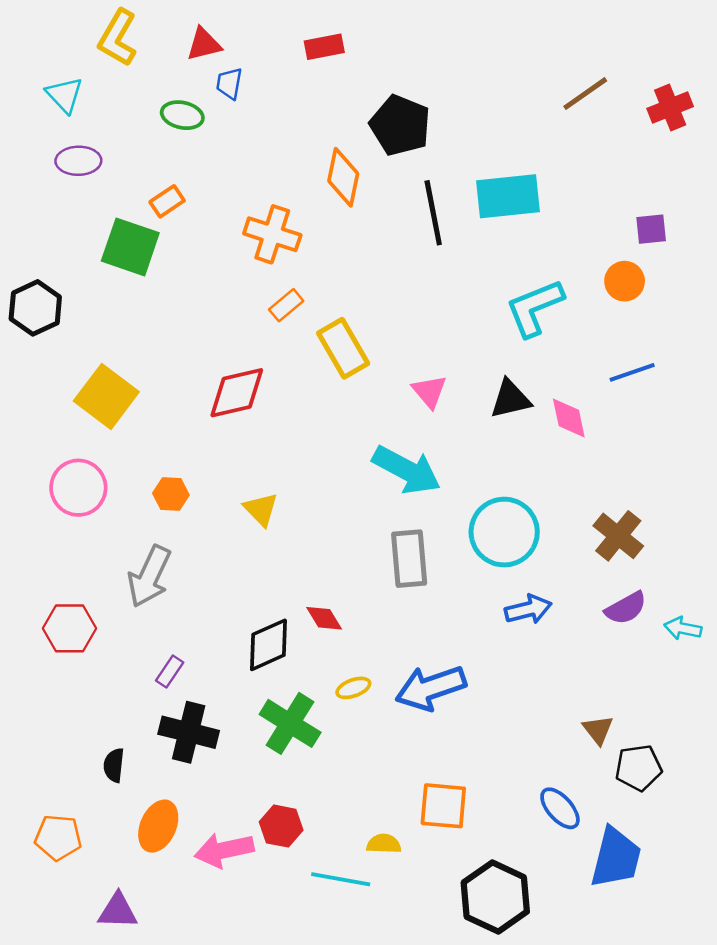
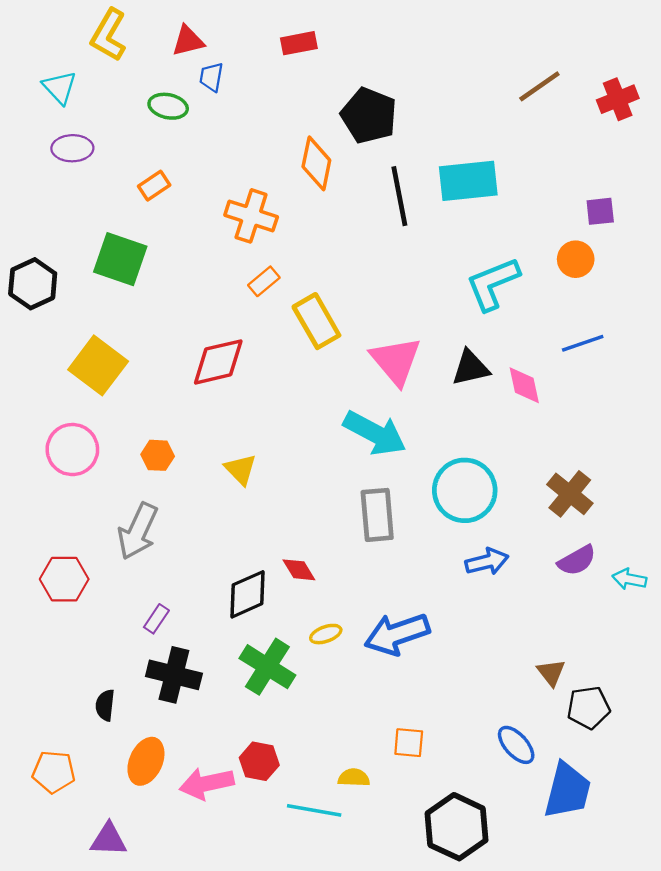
green square: (130, 247) -> (120, 259), moved
pink triangle: (429, 391) -> (396, 361), size x1.6
orange square: (443, 806) -> (409, 743), size x0.7

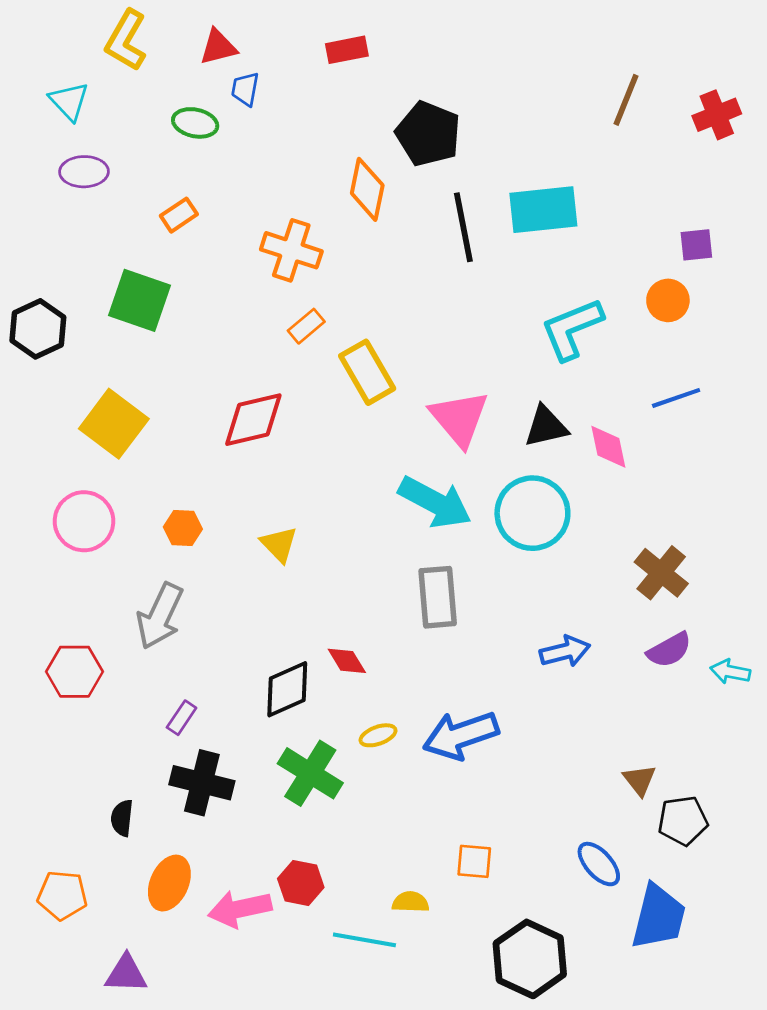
brown line: (539, 86) -> (626, 100), turned -33
cyan circle: (465, 490) -> (532, 513), moved

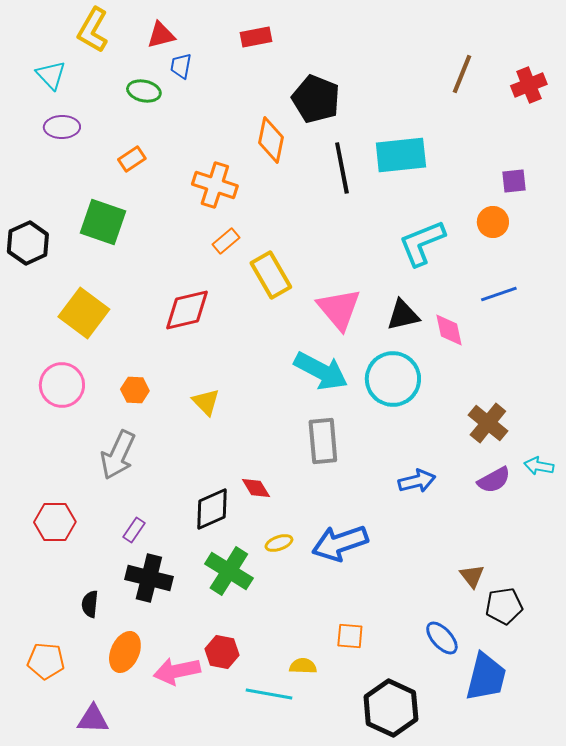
red hexagon: (75, 672) -> (55, 522), moved
cyan arrow: (730, 672) -> (539, 466), moved

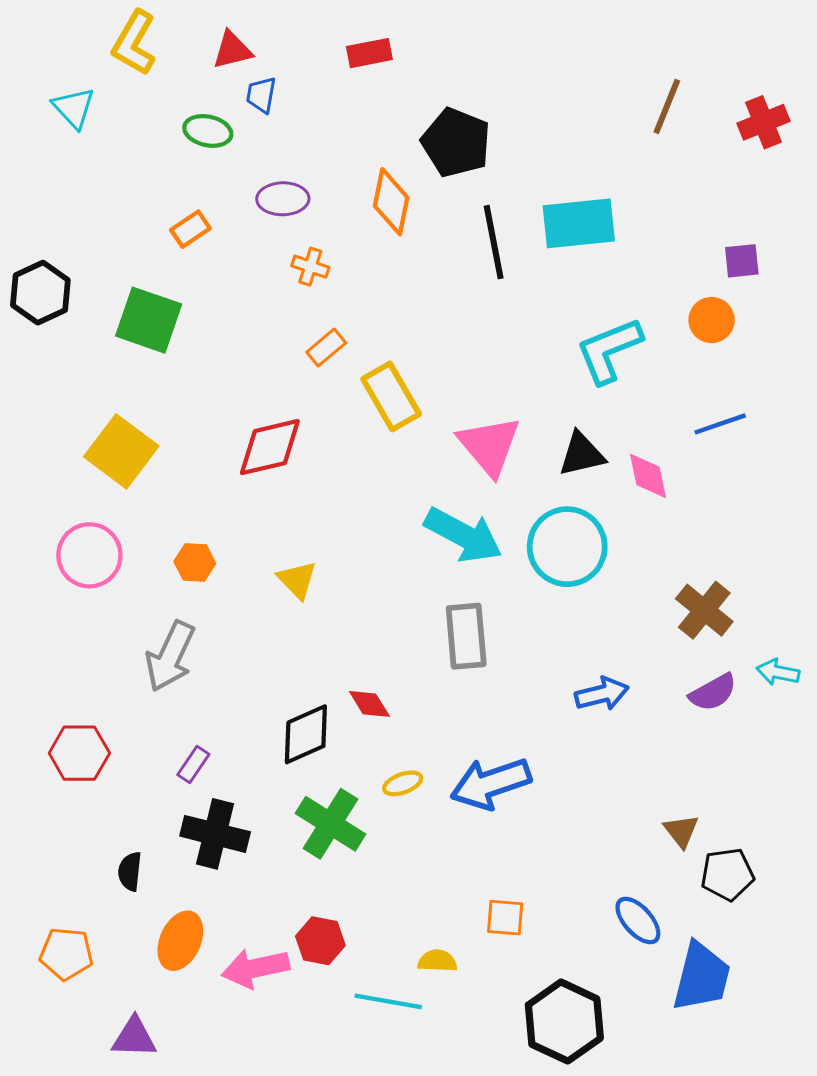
purple ellipse: (62, 127) -> (283, 199), moved
orange cross: (215, 185) -> (310, 267), size x0.6
black hexagon: (28, 243) -> (40, 293), moved

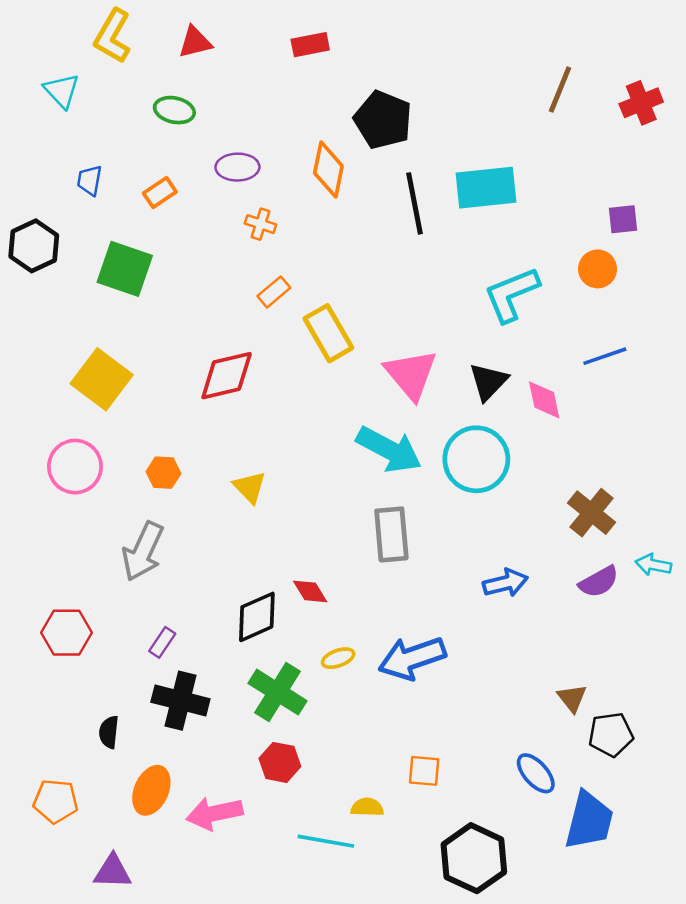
blue trapezoid: (261, 95) -> (90, 180), moved
black triangle: (582, 454) -> (488, 382), turned -33
red hexagon: (320, 941) -> (280, 762), moved

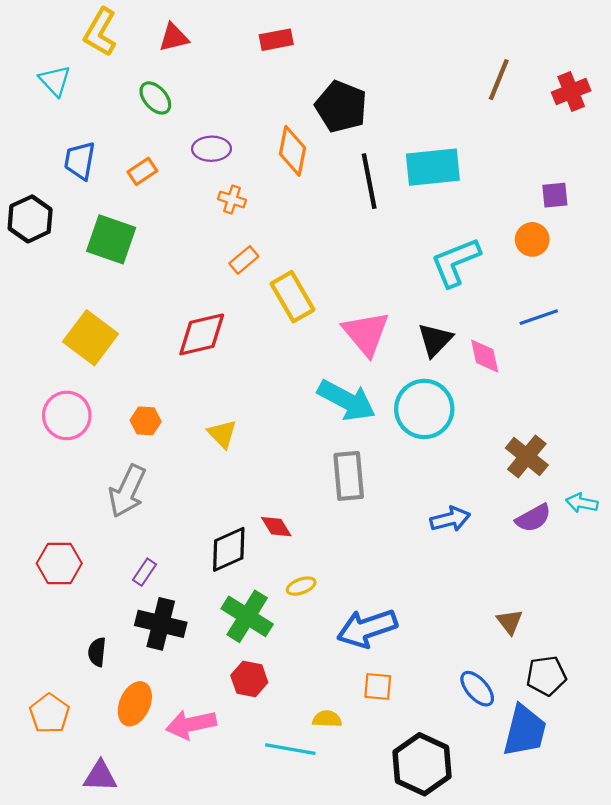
green ellipse: (174, 110) -> (155, 98), turned 36
blue trapezoid: (90, 180) -> (80, 161), size x1.4
blue arrow: (412, 658) -> (367, 628), moved
black pentagon: (611, 735) -> (546, 676), moved
orange pentagon: (56, 801) -> (50, 714), turned 30

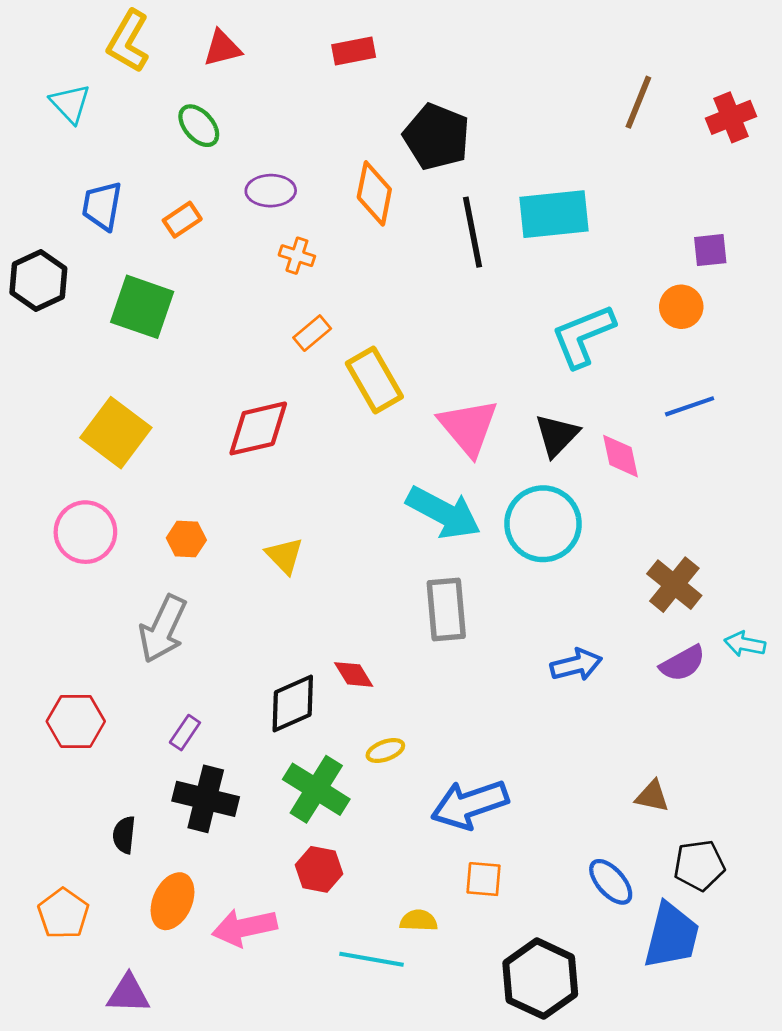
brown triangle: (510, 622) -> (652, 796), turned -40

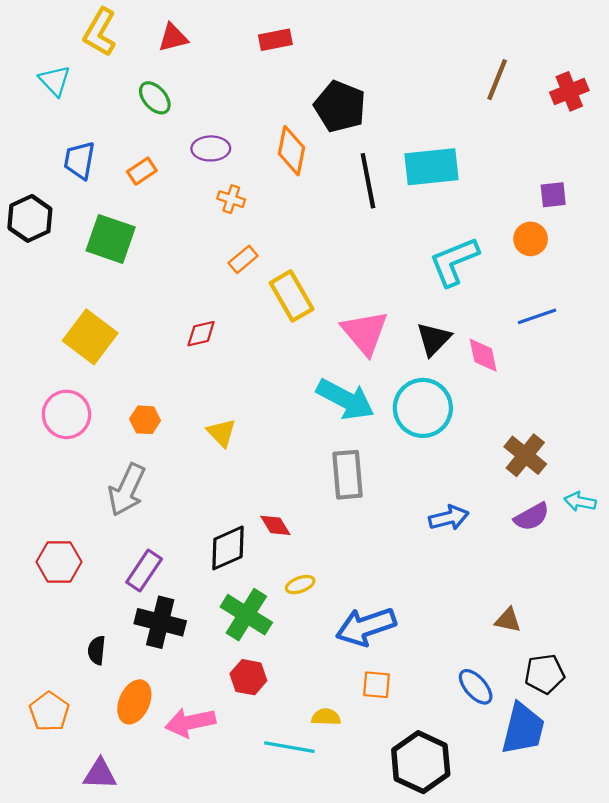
red diamond: (258, 428) -> (201, 334), size x0.6
purple rectangle: (185, 733) -> (144, 571), size x1.5

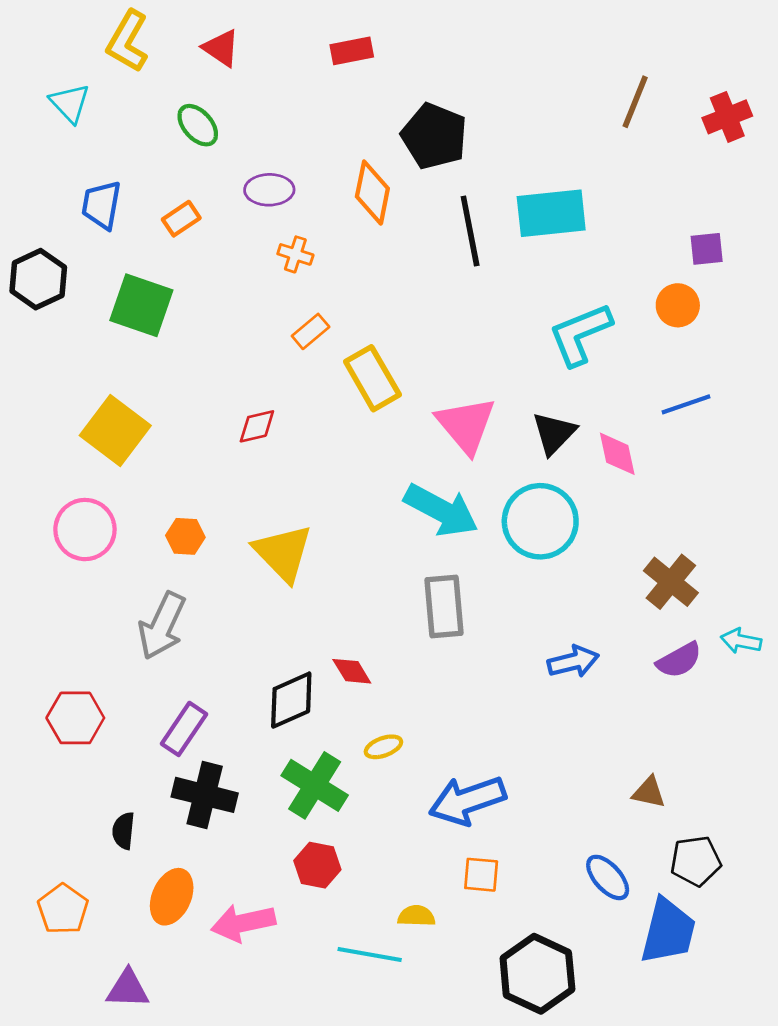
red triangle: (173, 38) -> (221, 48), turned 48
yellow triangle: (222, 433) -> (283, 553), size x1.6

